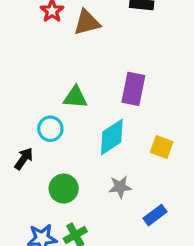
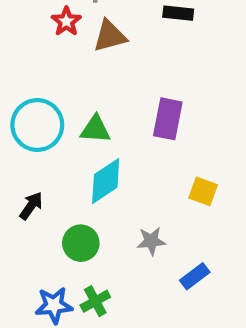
cyan circle: (50, 129) -> (37, 125), moved, size x1.6
cyan diamond: (112, 137) -> (106, 181), moved

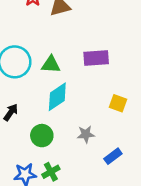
purple rectangle: (168, 119) -> (96, 58), turned 75

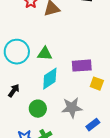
purple rectangle: (96, 58) -> (82, 66), moved
gray star: (86, 134) -> (72, 108), size x1.5

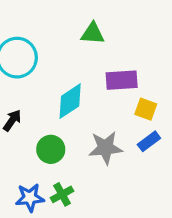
green triangle: (45, 54) -> (93, 33), moved
blue rectangle: (93, 125) -> (149, 141), moved

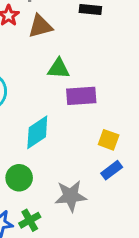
purple rectangle: (122, 80) -> (81, 96), moved
gray star: (105, 148) -> (71, 196), moved

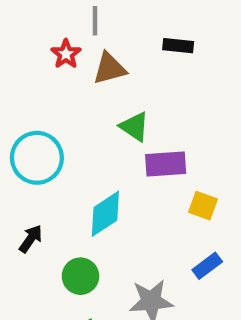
green triangle: (59, 69) -> (134, 127), turned 30
yellow square: (109, 140) -> (203, 206), moved

